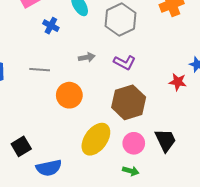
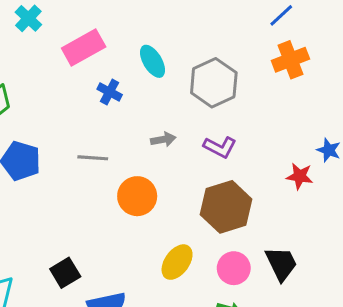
yellow ellipse: (96, 139) -> (177, 262), size x0.7

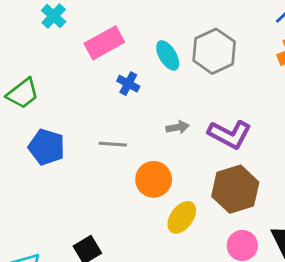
gray hexagon: (214, 83) -> (214, 51), moved
purple L-shape: (220, 147) -> (230, 134), size x1.4
yellow ellipse: (177, 262) -> (182, 217), moved

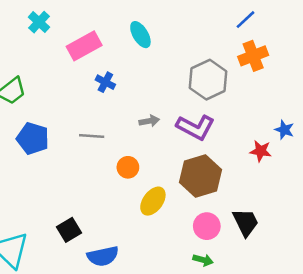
gray hexagon: (214, 51) -> (208, 80), moved
cyan ellipse: (168, 55) -> (140, 35), moved
orange circle: (154, 179) -> (128, 167), size x0.7

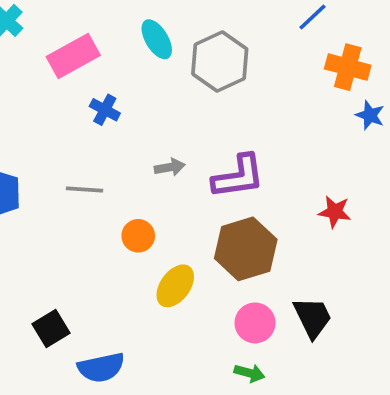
orange cross: (253, 56) -> (348, 67), moved, turned 36
gray hexagon: (208, 80) -> (220, 62), moved
purple L-shape: (196, 127) -> (238, 176), turned -36
blue star: (284, 130) -> (370, 115), moved

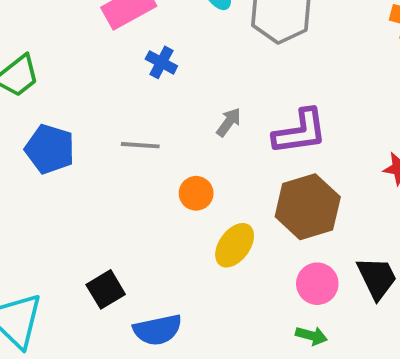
gray arrow: (170, 167) -> (229, 122), turned -44

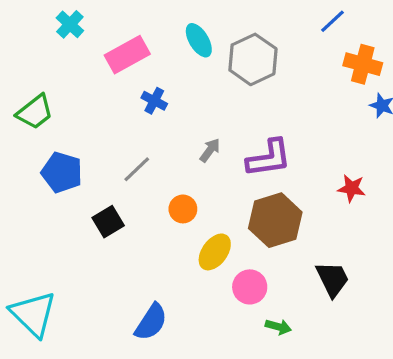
gray line: (140, 145) -> (137, 169), turned -48
pink circle: (317, 284) -> (250, 287), moved
black square: (106, 289) -> (108, 222), moved
blue semicircle: (158, 330) -> (151, 322), turned -45

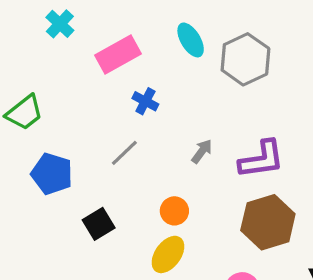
gray line: (137, 169) -> (124, 153), moved
yellow ellipse: (215, 252) -> (168, 254), moved

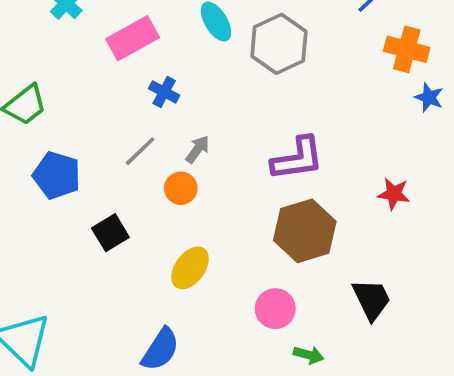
gray arrow: (202, 151) -> (197, 149), moved
orange circle: (174, 211) -> (181, 188), moved

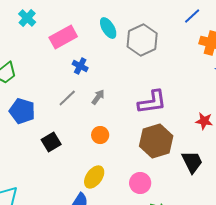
orange circle: (181, 188) -> (100, 135), moved
yellow ellipse: (190, 268) -> (94, 177), moved
black trapezoid: (372, 299) -> (192, 162), moved

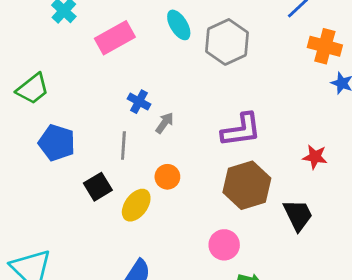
blue cross: (80, 66) -> (139, 102), moved
gray line: (67, 98) -> (123, 146), moved, turned -42
yellow ellipse: (94, 177) -> (136, 205), moved

